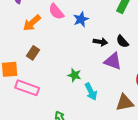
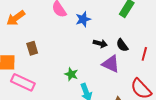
orange arrow: (32, 23) -> (16, 18), moved
brown rectangle: (33, 53) -> (32, 48), turned -56

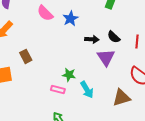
purple triangle: (111, 64) -> (106, 57), turned 42
pink rectangle: (23, 82) -> (58, 90), moved, size x0.6

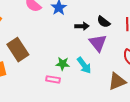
brown rectangle: (26, 56) -> (18, 50), size x1.6
cyan arrow: (87, 90) -> (84, 65), moved

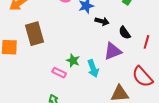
black arrow: (82, 26) -> (102, 21), moved
purple triangle: (98, 43) -> (113, 51), turned 30

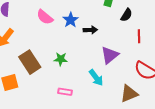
black semicircle: (125, 33) -> (126, 15), moved, turned -96
green star: (73, 61) -> (61, 59), moved

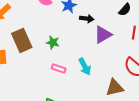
purple triangle: (110, 55) -> (103, 35), moved
pink rectangle: (65, 92) -> (59, 69), moved

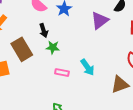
black arrow: (87, 19) -> (44, 30), moved, turned 72
purple triangle: (103, 35) -> (100, 20), moved

